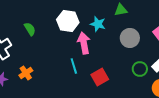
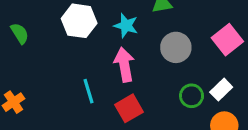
pink arrow: (84, 43) -> (124, 65), moved

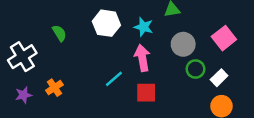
cyan line: (88, 91) -> (114, 79), turned 66
green circle: (191, 96) -> (196, 69), moved
red square: (129, 108) -> (146, 93), turned 30

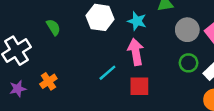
gray circle: (183, 44) -> (187, 30), moved

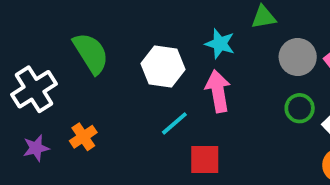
white hexagon: (100, 17) -> (163, 66), moved
green semicircle: (53, 27) -> (91, 53), size x1.6
red square: (139, 86) -> (205, 159), moved

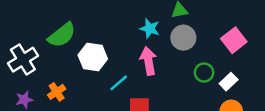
green semicircle: (91, 53) -> (62, 35), turned 84
gray circle: (298, 57) -> (183, 38), moved
white hexagon: (163, 66) -> (93, 57), moved

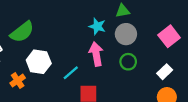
white hexagon: (93, 57) -> (39, 62), moved
green circle: (204, 73) -> (128, 62), moved

